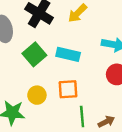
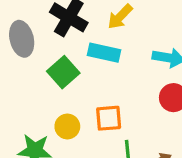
cyan rectangle: (68, 54) -> (104, 53), moved

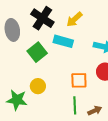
orange square: (109, 118) -> (79, 80), moved

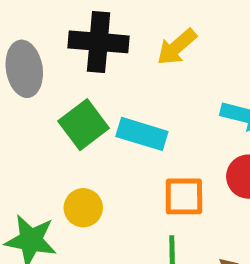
black cross: (42, 18) -> (99, 42), turned -30
cyan rectangle: (63, 41) -> (142, 134), moved

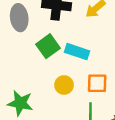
yellow circle: (83, 208) -> (64, 85), moved

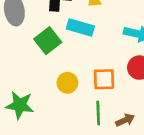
cyan rectangle: (77, 52) -> (80, 28), moved

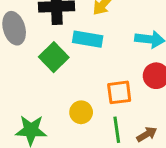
yellow circle: (67, 83) -> (81, 112), moved

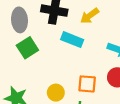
green square: (54, 57) -> (27, 48), moved

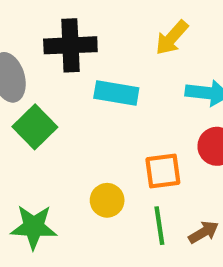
yellow arrow: (90, 16) -> (172, 38), moved

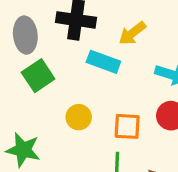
yellow arrow: (172, 38) -> (132, 33), moved
yellow circle: (107, 200) -> (79, 117), moved

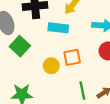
orange square: (127, 126) -> (72, 57), moved

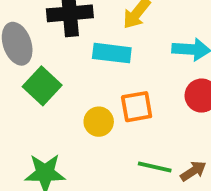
green line: (82, 91) -> (155, 167), turned -66

